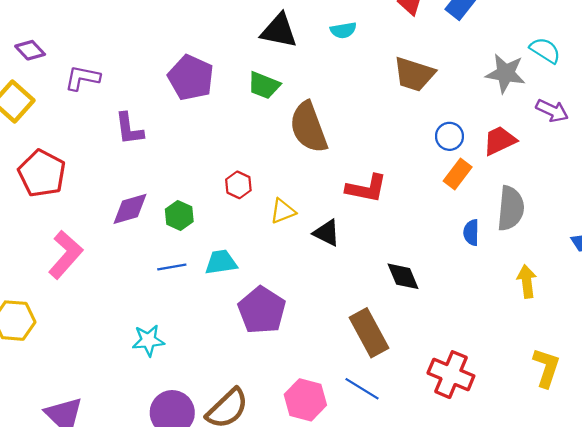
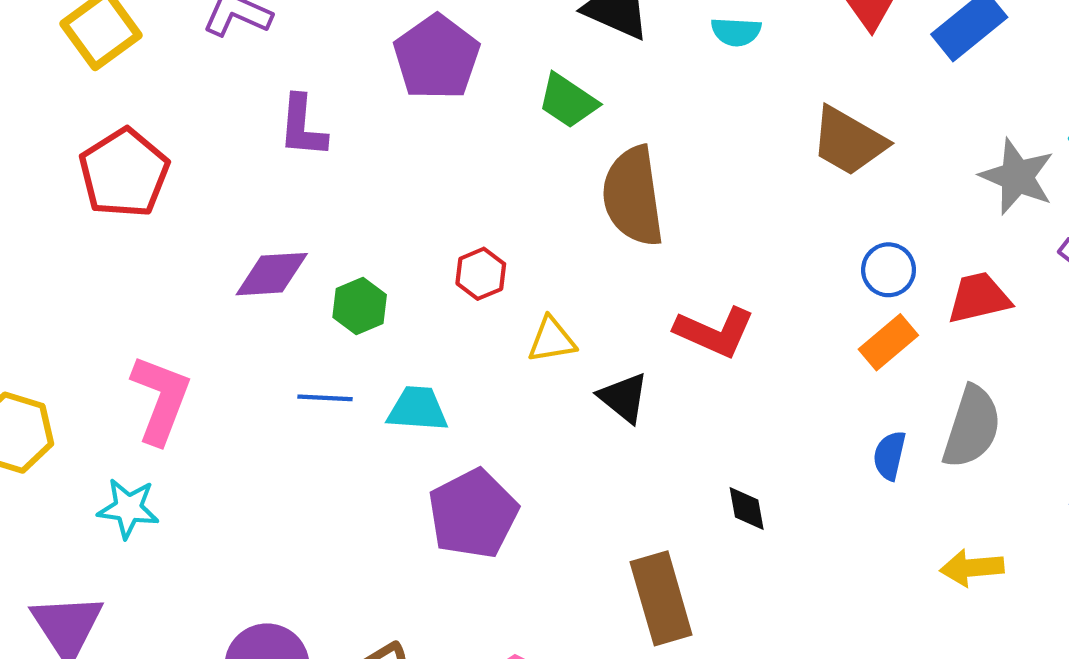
pink L-shape: (66, 255) -> (161, 399), moved, turned -33
black diamond: (403, 276) -> (747, 509), size x0.7
yellow arrow: (527, 281) -> (972, 568), turned -100
cyan star: (148, 340) -> (128, 508), moved

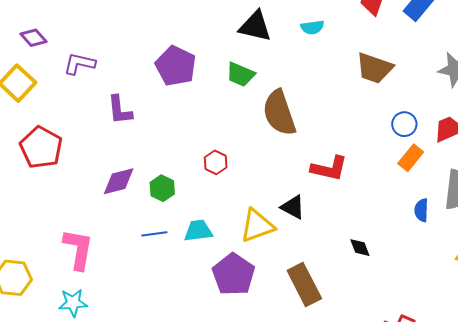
yellow triangle: (552, 340) -> (257, 226), moved, size x1.5
brown rectangle: (661, 598) -> (304, 284), moved

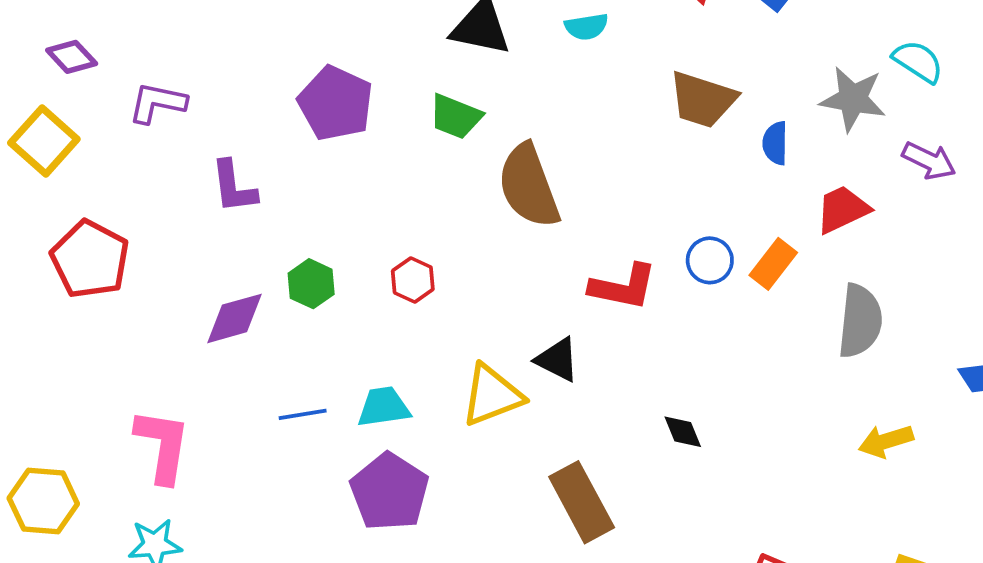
blue circle: (404, 124) -> (710, 260), moved
green hexagon: (162, 188) -> (311, 284), moved
blue semicircle: (421, 210) -> (775, 143), moved
purple pentagon: (233, 274) -> (389, 492), moved

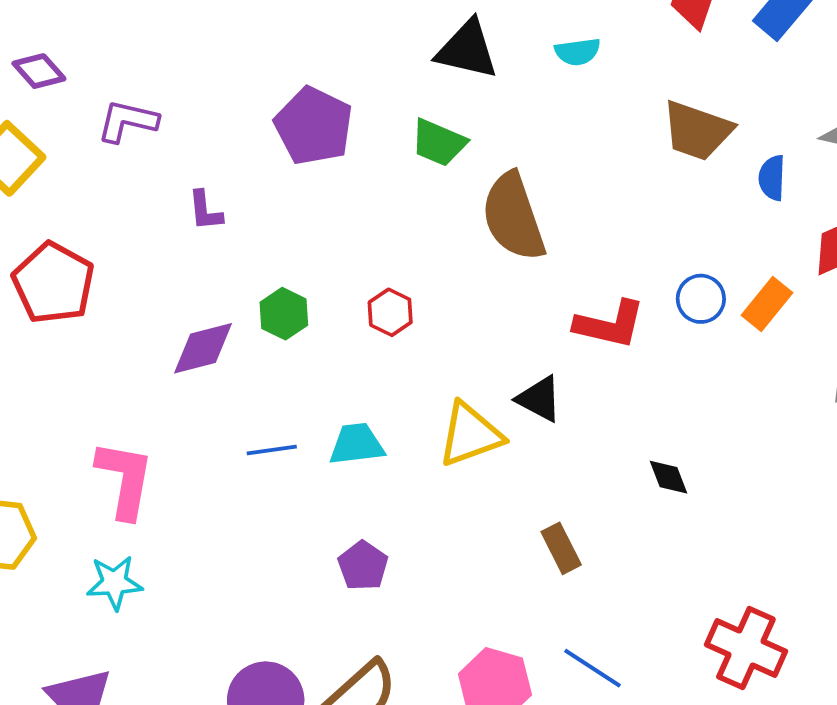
purple L-shape: (234, 187) -> (205, 211), size x0.7
purple pentagon: (389, 492) -> (363, 566), moved, size x0.6
brown rectangle: (582, 502) -> (561, 548), size x0.6

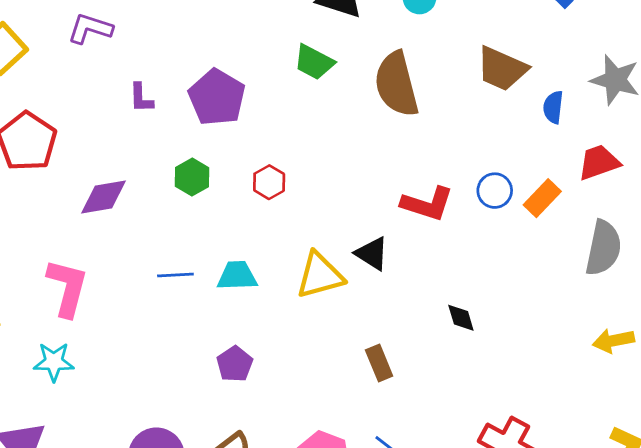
purple pentagon: (314, 126) -> (217, 97), moved
brown semicircle: (513, 217) -> (396, 84), moved
purple diamond: (203, 348) -> (103, 197), moved

